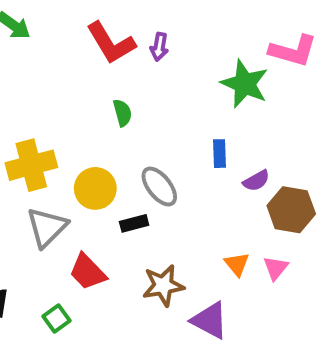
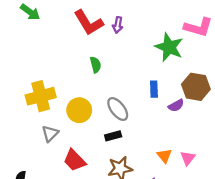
brown hexagon: (291, 210) -> (196, 87), moved
black rectangle: (134, 223) -> (113, 136), moved
gray triangle: (47, 227) -> (50, 134), size x0.7

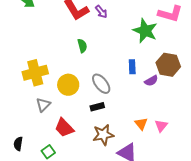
purple arrow: (118, 25) -> (101, 12), turned -48

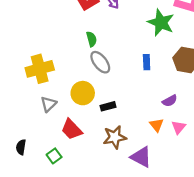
purple semicircle: (151, 81) -> (170, 101), moved
gray ellipse: (101, 84) -> (100, 62), moved
yellow circle: (68, 85) -> (83, 93), moved

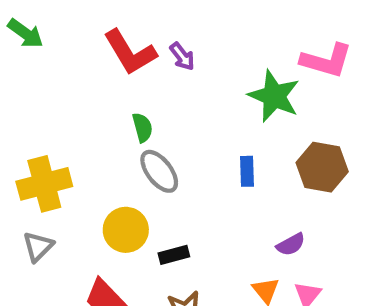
gray triangle: (48, 104) -> (38, 247), moved

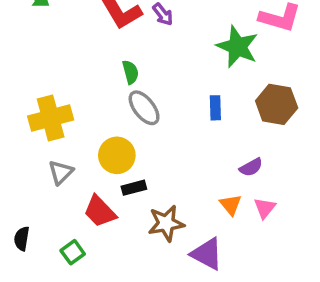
gray triangle: (38, 247) -> (61, 172), moved
black rectangle: (174, 255) -> (134, 188), moved

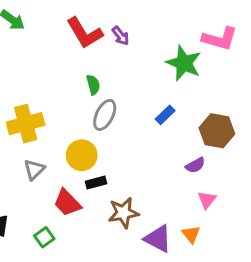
brown hexagon: (277, 104) -> (217, 131), moved
gray ellipse: (144, 108) -> (105, 115), turned 64
blue rectangle: (215, 108) -> (165, 115), turned 48
orange triangle: (231, 205) -> (191, 234), moved

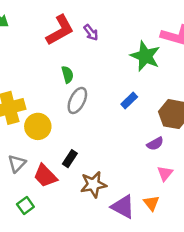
red L-shape: (85, 33) -> (60, 30), turned -88
yellow circle: (82, 155) -> (38, 126), moved
gray triangle: (34, 170) -> (17, 163), moved
black rectangle: (96, 183) -> (70, 159), turned -42

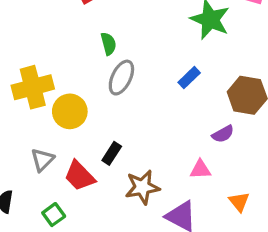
pink triangle: (165, 173) -> (200, 169), moved, turned 49
orange triangle: (151, 203) -> (239, 202), moved

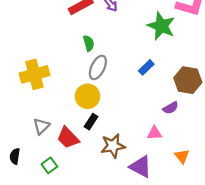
yellow circle: (70, 111) -> (87, 96), moved

